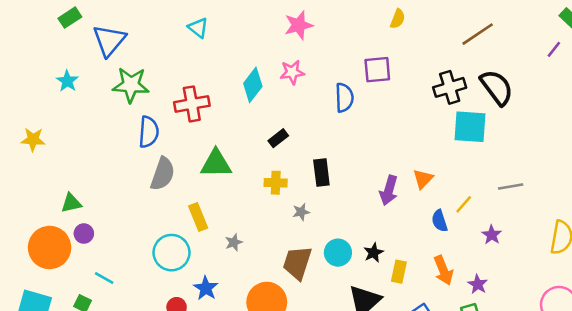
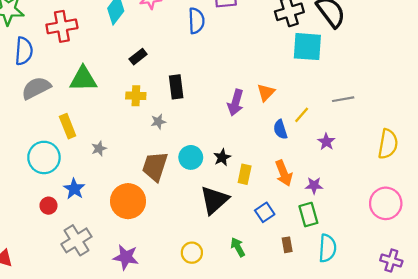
gray semicircle: (163, 174) -> (36, 88), turned -136
purple star: (478, 284) -> (314, 185), turned -30

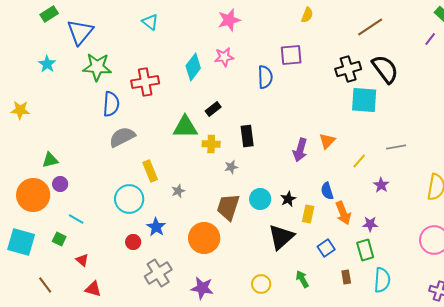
green triangle: (83, 79) -> (185, 127), moved
blue semicircle: (280, 129) -> (327, 191), moved

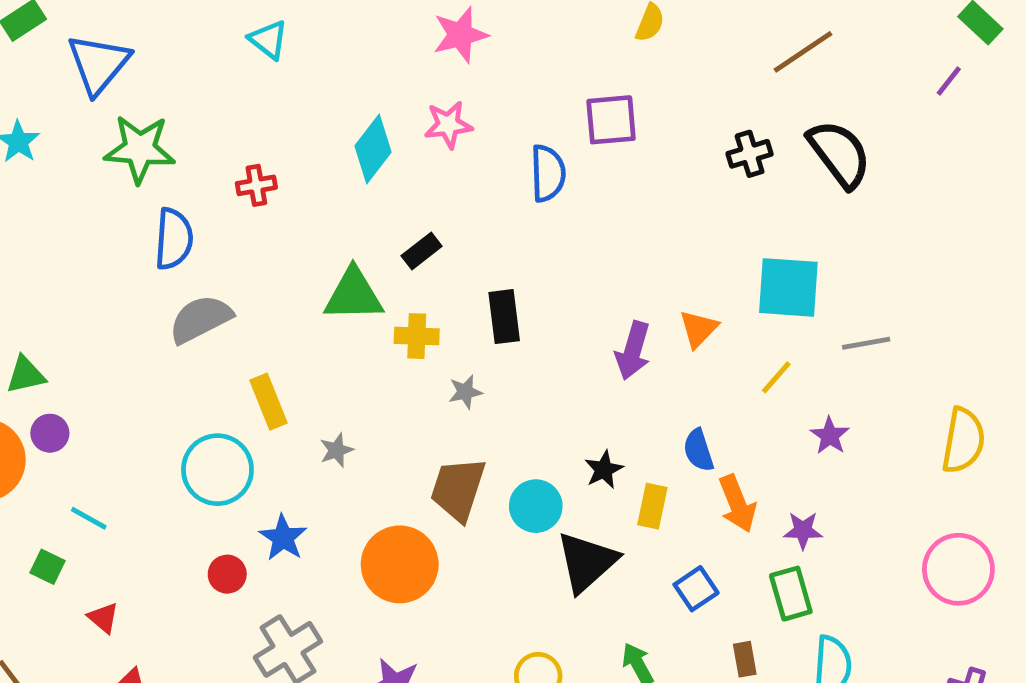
black cross: (348, 69) -> (750, 154), size x0.7
red cross: (145, 82) -> (256, 185), size x0.6
cyan square: (364, 100) -> (788, 287), moved
cyan circle: (260, 199) -> (536, 506), moved

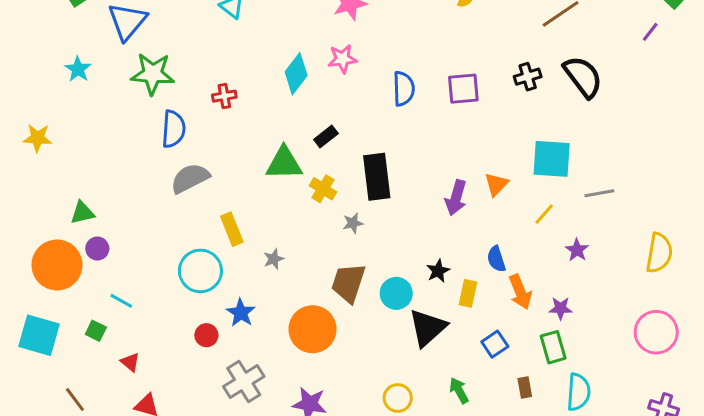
purple square: (611, 120) -> (463, 89), moved
black rectangle: (504, 317) -> (377, 177), size x1.4
yellow cross: (417, 336) -> (323, 189), turned 30

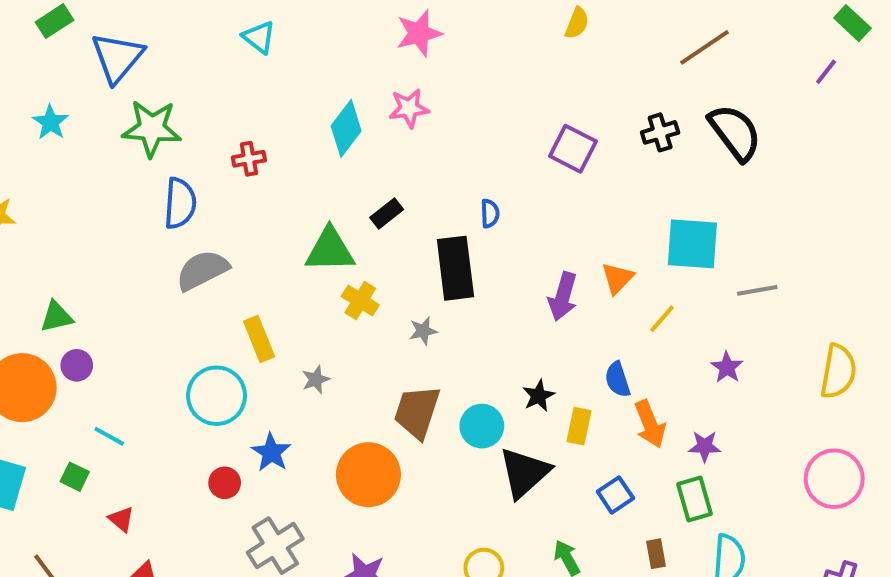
blue semicircle: (404, 89) -> (490, 213), moved, size x0.6
purple square: (463, 89) -> (573, 149), turned 32
yellow cross: (323, 189) -> (360, 301), moved
yellow line: (544, 214) -> (662, 319), moved

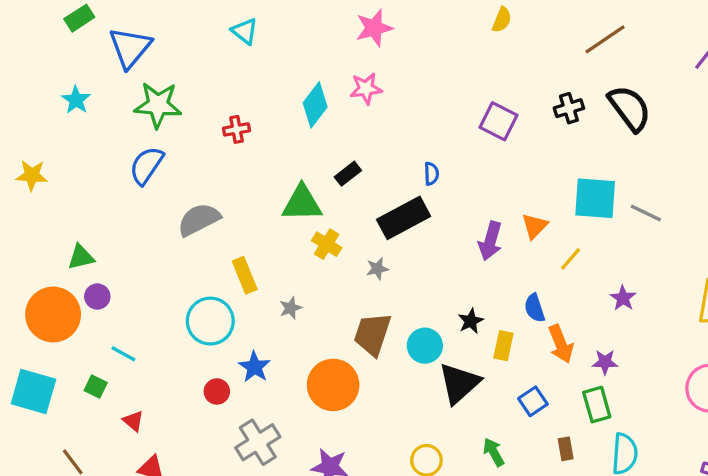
blue semicircle: (180, 203) -> (146, 165), moved, turned -150
black rectangle: (455, 268) -> (404, 218), turned 69
gray line: (757, 290) -> (646, 213), moved, turned 36

